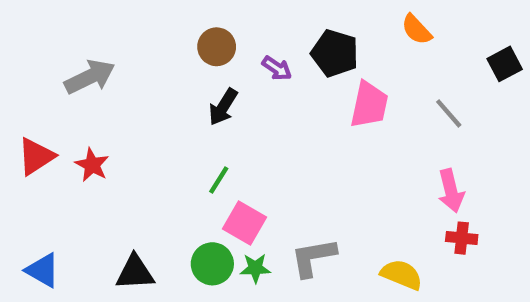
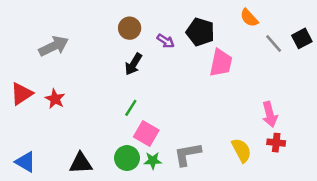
gray line: (449, 113) -> (274, 44), moved
yellow semicircle: (401, 275) -> (241, 150), moved, turned 40

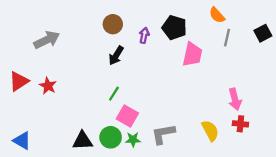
purple arrow: (166, 41) -> (144, 35), turned -112
gray line: (274, 44) -> (227, 38), moved, turned 54
black triangle: (81, 163) -> (83, 141), moved

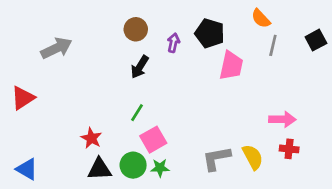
red star: (48, 86) -> (91, 138), moved
pink arrow: (235, 99) -> (282, 119), turned -75
pink square: (127, 116) -> (153, 140), turned 30
gray L-shape: (163, 134) -> (216, 158), moved

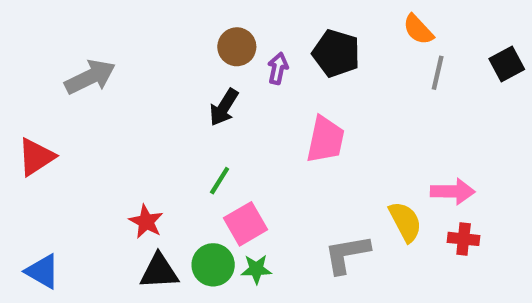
brown circle: (136, 29) -> (237, 47), moved
pink trapezoid: (231, 66) -> (325, 140), moved
yellow semicircle: (253, 157) -> (405, 222), moved

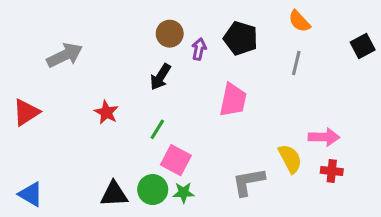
gray line: (438, 73) -> (296, 63), moved
red star: (146, 222) -> (106, 112), moved
pink square: (245, 224) -> (176, 160), turned -32

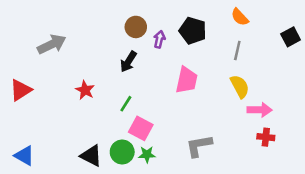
yellow semicircle: (290, 159) -> (240, 86), moved
black triangle: (114, 194) -> (91, 156), turned 30

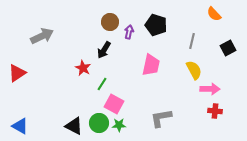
orange semicircle: (240, 17) -> (214, 14), moved
black square: (291, 37) -> (228, 48), moved
red star: (85, 90) -> (83, 68), moved

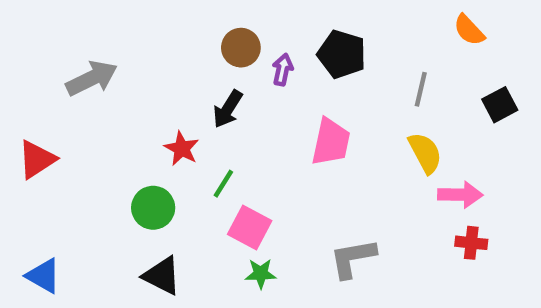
green circle: (99, 123) -> (153, 208), moved

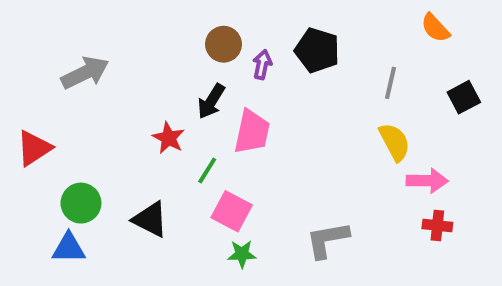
pink trapezoid: (331, 142) -> (252, 132), moved
green circle: (153, 208) -> (81, 203), moved
blue triangle: (43, 276) -> (69, 248), moved, turned -30
black triangle: (162, 276) -> (150, 219), moved

